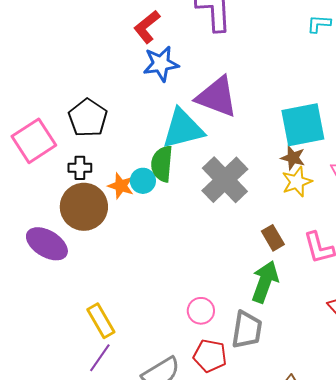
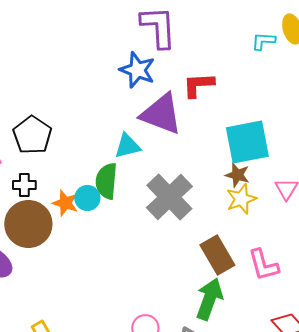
red L-shape: (147, 27) -> (198, 85), moved, turned 36
blue star: (161, 64) -> (137, 70), moved, turned 30
cyan triangle: (183, 129) -> (127, 146), size x0.6
brown rectangle: (273, 238) -> (217, 255), size x1.5

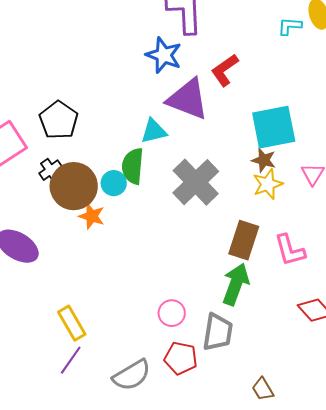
red L-shape: (198, 85) -> (225, 70), turned -32
black cross: (24, 185) -> (51, 170), turned -35
orange star: (65, 203) -> (92, 216), moved
brown circle: (28, 224) -> (74, 186), moved
brown rectangle: (217, 255) -> (244, 240), turned 48

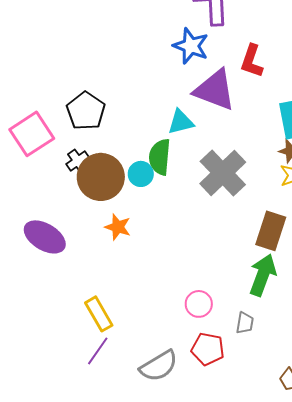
red L-shape: (225, 70) -> (252, 61), turned -36
orange star: (92, 216) -> (118, 227), moved
gray trapezoid: (218, 332) -> (245, 323), size x0.6

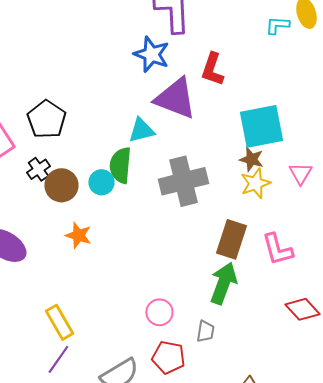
gray cross: (223, 173) -> (183, 181), turned 30
brown circle: (101, 177) -> (61, 185), size x0.7

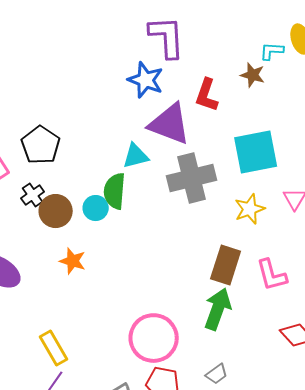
brown star: (251, 159) -> (253, 75), moved
gray cross: (183, 181) -> (192, 178), moved
pink circle: (159, 312) -> (154, 338), size x1.8
gray trapezoid: (205, 331) -> (217, 374), moved, turned 45

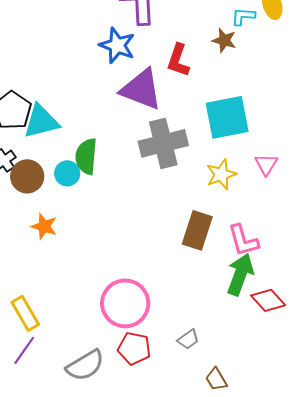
cyan triangle: (136, 156) -> (41, 121), moved, size x1.4
green arrow: (218, 309) -> (240, 274), moved

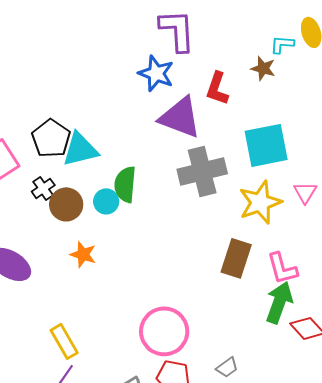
yellow star: (221, 174) -> (260, 202), size x1.4

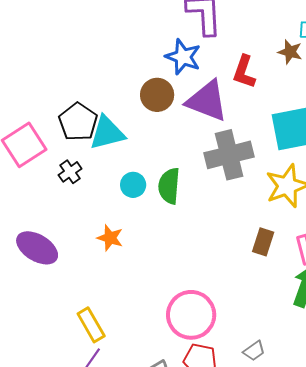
green semicircle: (125, 184) -> (169, 186), moved
brown circle: (66, 204) -> (157, 95), moved
brown rectangle: (236, 258) -> (263, 242), size x0.7

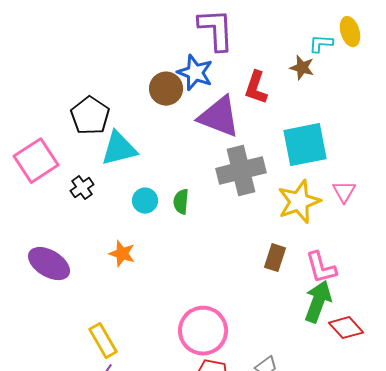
brown circle: (157, 95) -> (166, 89), moved
black pentagon: (78, 122) -> (90, 116), moved
green semicircle: (169, 186) -> (181, 202), size x0.7

